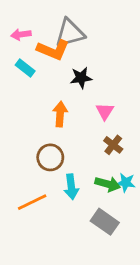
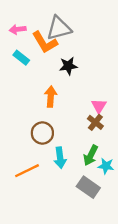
orange L-shape: (53, 50) -> (45, 42), turned 36
pink triangle: (105, 111) -> (99, 106), moved
cyan star: (126, 183) -> (106, 166), moved
green arrow: (108, 184) -> (91, 155), turned 102

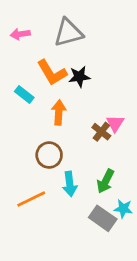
orange L-shape: (45, 42) -> (52, 73), moved
cyan rectangle: (21, 58) -> (24, 95), moved
brown cross: (95, 122) -> (101, 132), moved
cyan star: (106, 166) -> (123, 209), moved

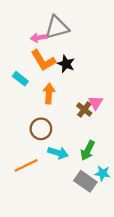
pink arrow: (20, 34) -> (39, 38), moved
black star: (79, 77) -> (66, 64), turned 30
cyan arrow: (70, 184) -> (58, 153), turned -66

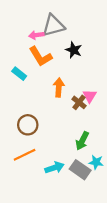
black star: (66, 64) -> (74, 50), moved
orange arrow: (49, 93) -> (59, 87), moved
brown circle: (41, 129) -> (28, 125), moved
cyan arrow: (58, 153) -> (54, 168), moved, turned -36

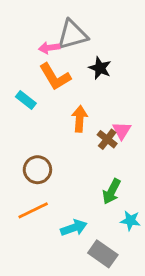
gray rectangle: (80, 170) -> (103, 254), moved

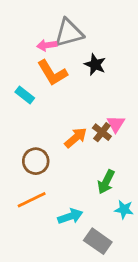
orange arrow: (80, 119) -> (76, 138), moved, turned 45

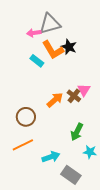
orange L-shape: (52, 73) -> (53, 50), moved
cyan rectangle: (25, 95) -> (37, 61), moved

